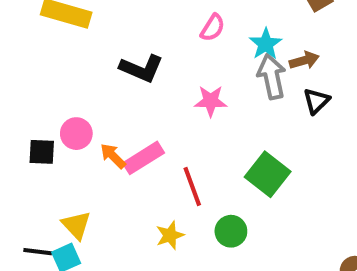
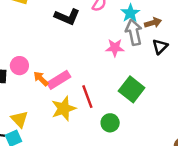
black L-shape: (141, 68) -> (67, 17), moved
pink star: (211, 101) -> (115, 48), moved
yellow star: (170, 235) -> (64, 109), moved, size x1.5

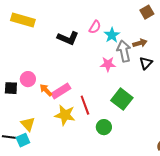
cyan star: (130, 13) -> (112, 35), moved
yellow star: (64, 109) -> (65, 115), turned 30

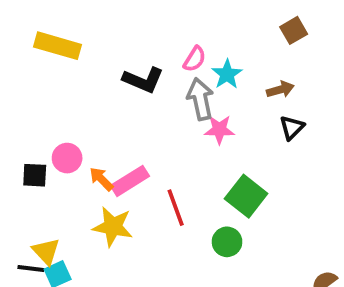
gray arrow: (124, 51) -> (200, 99), moved
yellow star: (65, 115) -> (113, 227), moved
yellow triangle: (28, 124) -> (46, 251), moved
green circle: (104, 127) -> (227, 242), moved

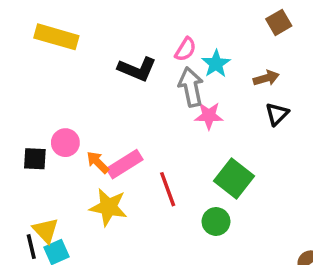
black line: (31, 268) -> (31, 247), turned 70

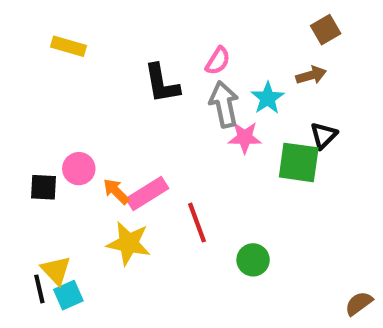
yellow rectangle: (56, 37) -> (68, 46), size x0.7
cyan star: (216, 64) -> (268, 98), moved
black L-shape: (137, 69) -> (162, 84), turned 57
brown arrow: (266, 78) -> (311, 75), moved
green square: (234, 178) -> (299, 162), moved, turned -30

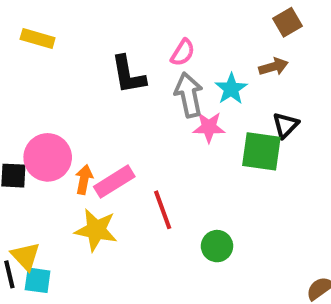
pink circle: (79, 169) -> (48, 157), size x1.5
orange arrow: (116, 191) -> (84, 180), turned 56
cyan square: (68, 295) -> (38, 280), turned 32

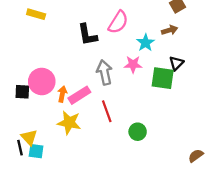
pink semicircle: (183, 53) -> (118, 22), size x1.5
gray arrow: (189, 95) -> (104, 72), moved

